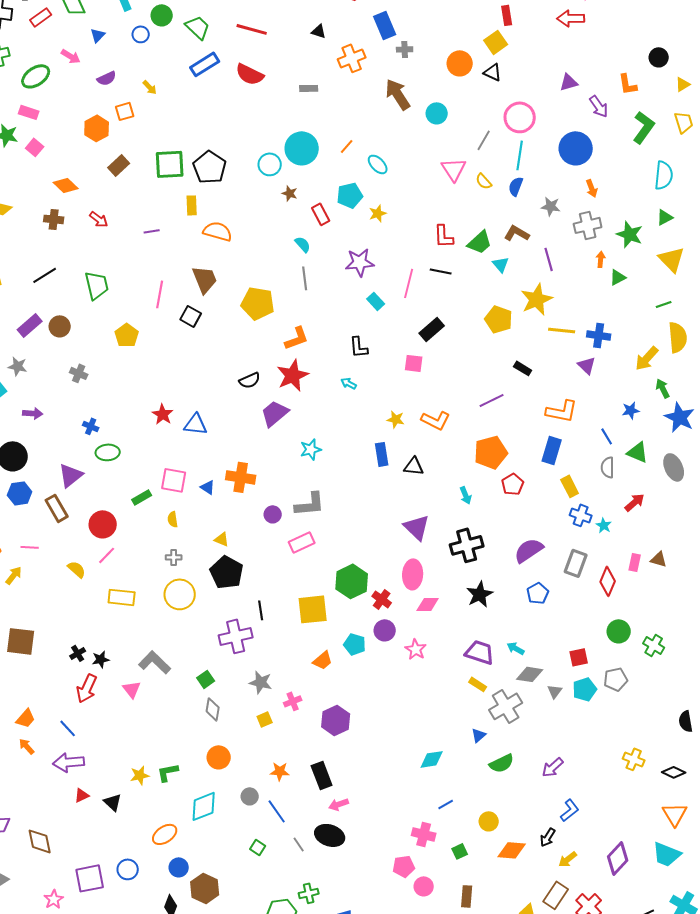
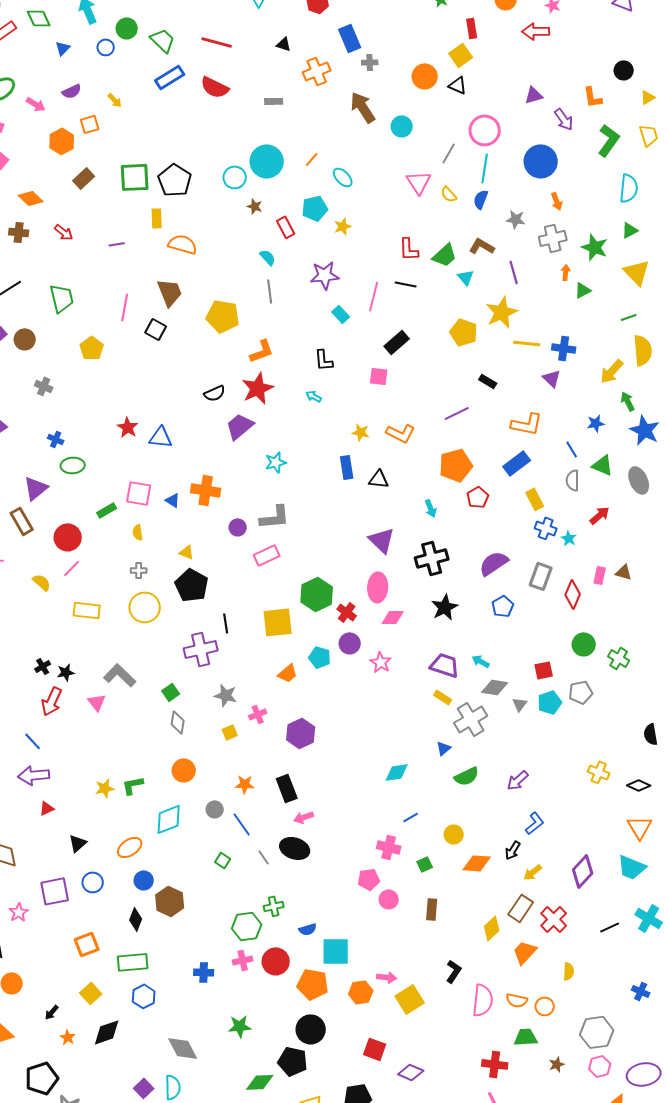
pink arrow: (71, 56) -> (36, 104), moved
blue rectangle: (552, 450) -> (517, 463), turned 36
black triangle: (113, 802) -> (78, 843), moved, turned 36

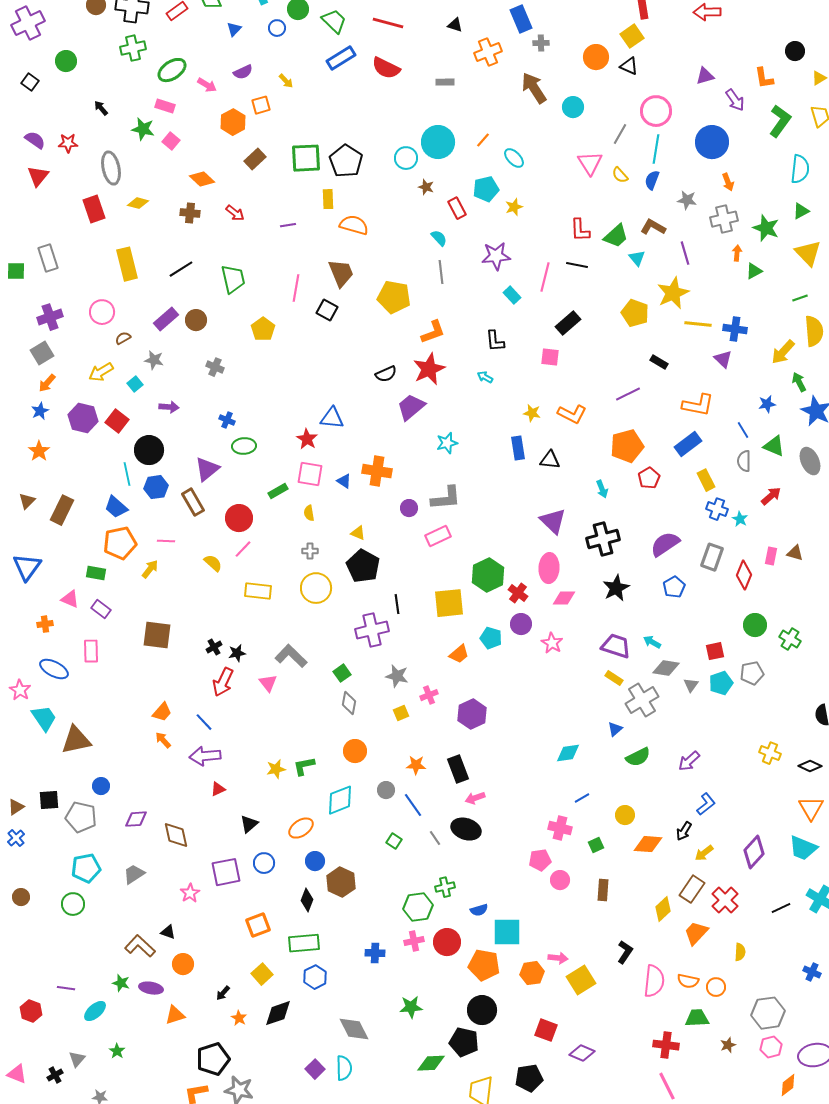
red star: (128, 427) -> (307, 439), moved

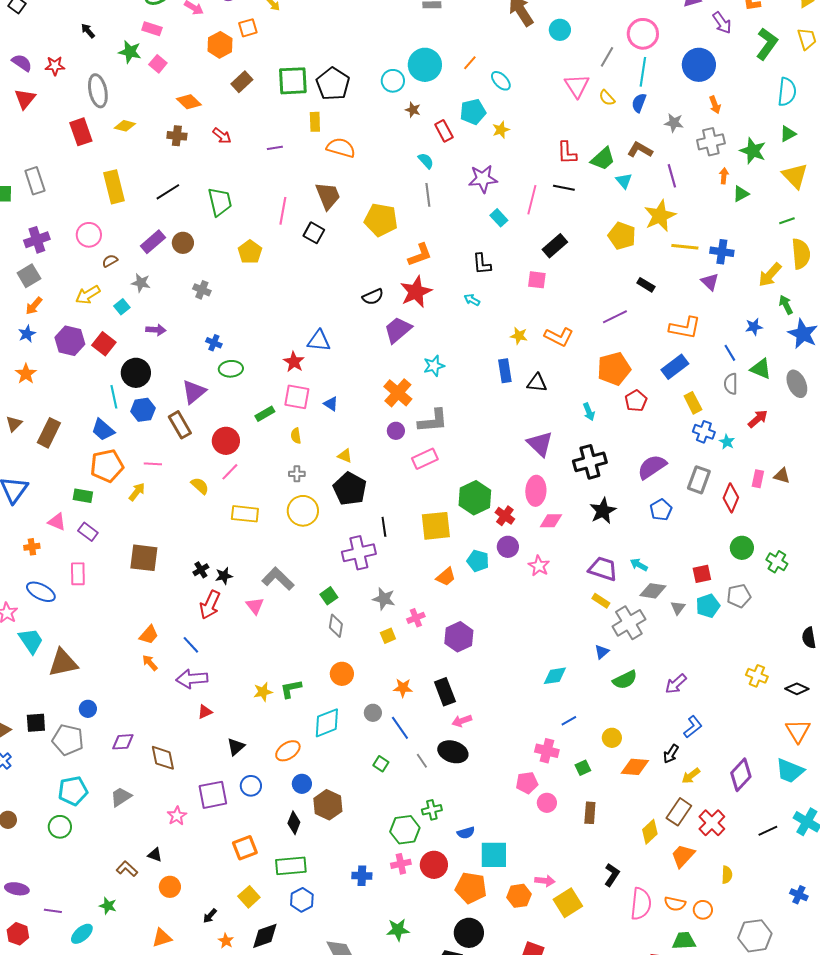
orange cross: (377, 471) -> (398, 393), moved, turned 32
brown L-shape: (140, 946) -> (127, 869), size x0.7
purple ellipse: (151, 988) -> (17, 889), moved

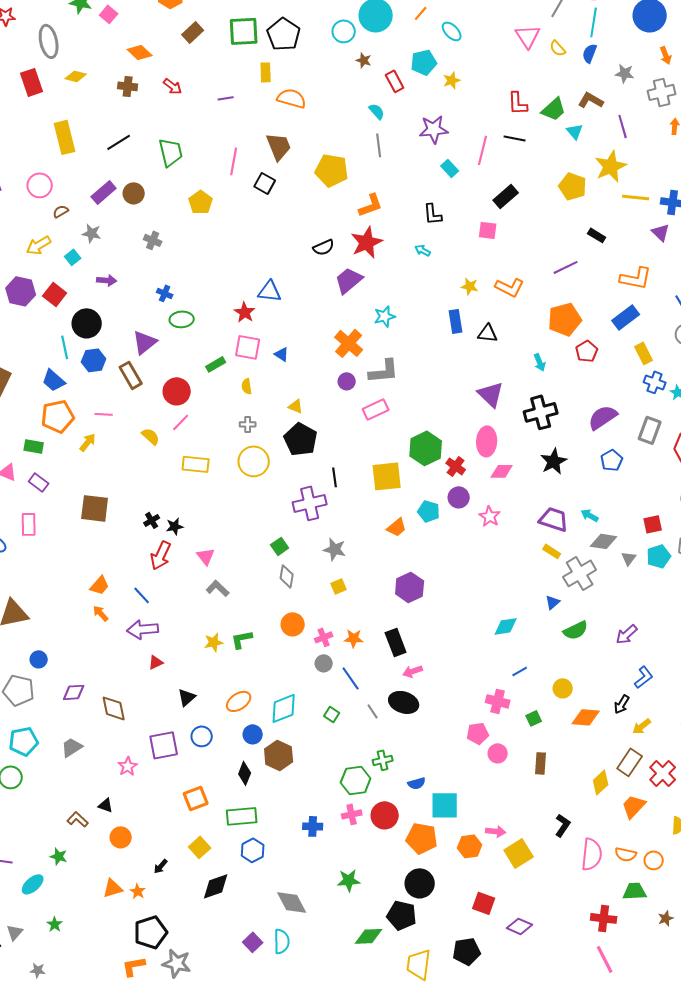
gray L-shape: (278, 579) -> (218, 588), moved, size x0.7
pink cross: (416, 618) -> (324, 637), moved
cyan diamond: (327, 723) -> (284, 708), moved
orange star: (226, 941) -> (138, 891), moved

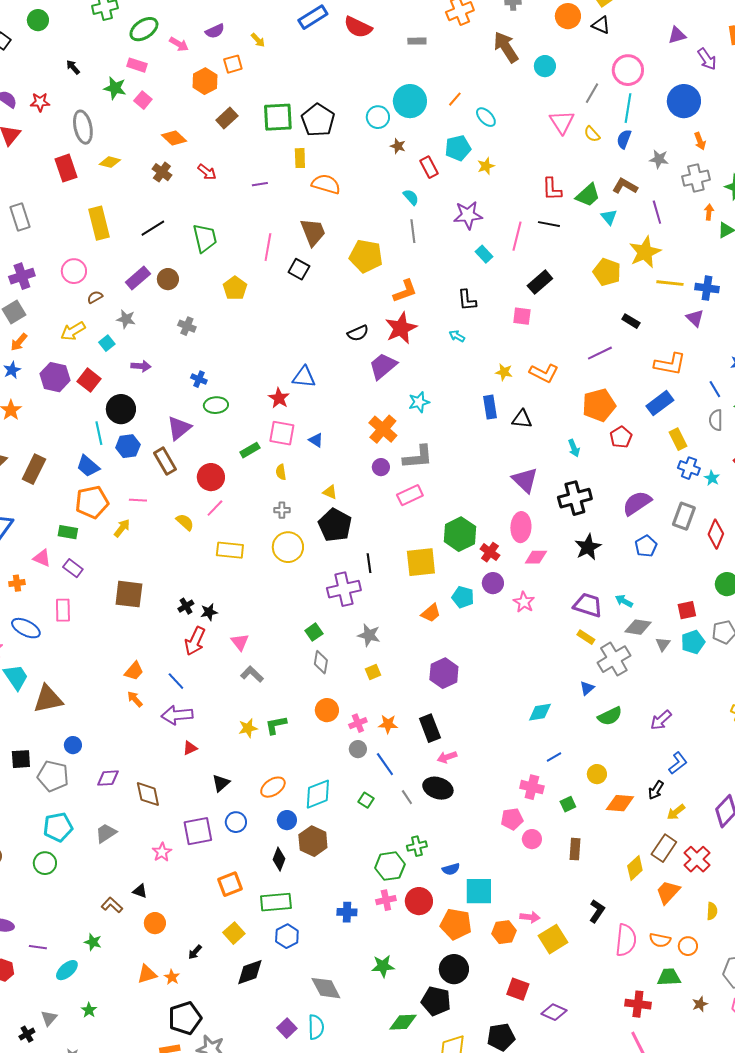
brown cross: (128, 86) -> (162, 172), turned 30

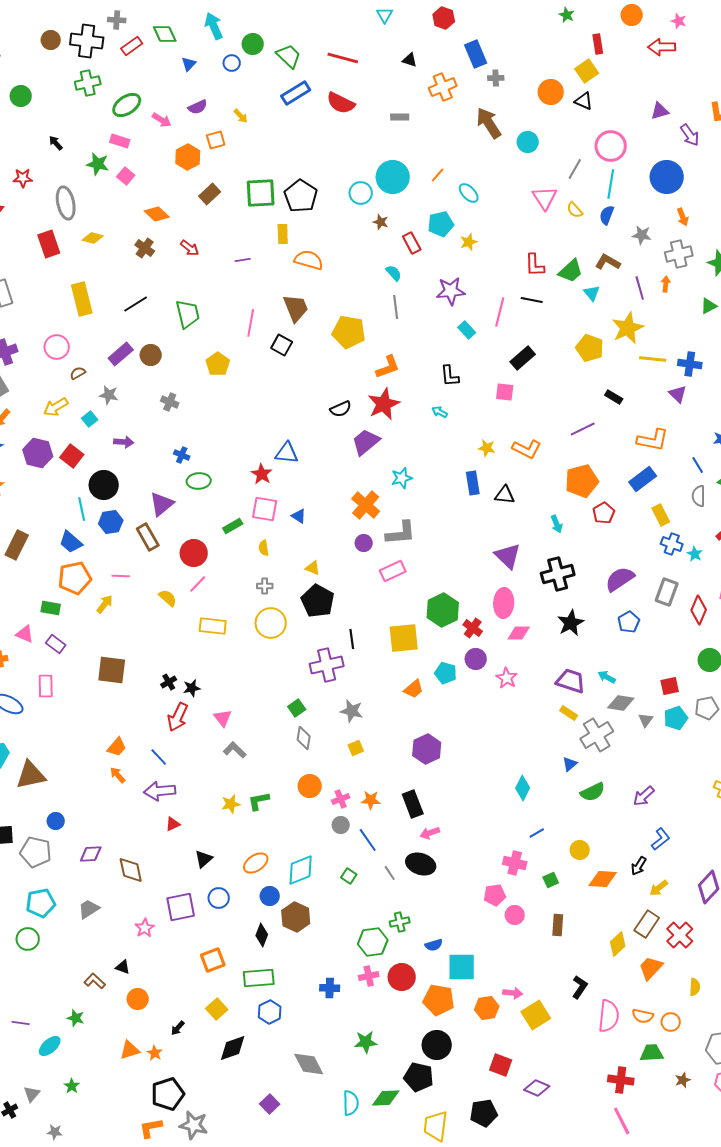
orange arrow: (709, 212) -> (666, 284), moved
cyan diamond: (540, 712) -> (523, 788), turned -55
cyan semicircle: (316, 1027) -> (351, 1103), moved

